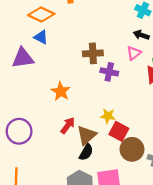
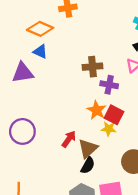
orange star: (61, 91) -> (97, 110), moved
purple circle: (19, 131) -> (22, 131), moved
red square: (119, 131) -> (114, 115), moved

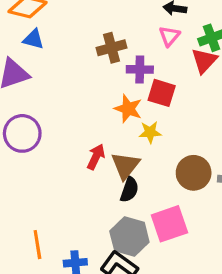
red square: (114, 115) -> (162, 93), moved
purple circle: (22, 131) -> (22, 133), moved

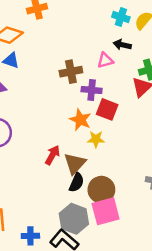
pink triangle: (169, 36) -> (105, 60), moved, turned 30
brown circle: (194, 173) -> (101, 190), moved

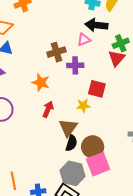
black arrow: (122, 45) -> (96, 25), size x1.5
red square: (107, 109) -> (97, 89), moved
orange star: (80, 120) -> (41, 83), moved
red arrow: (53, 155) -> (48, 109), moved

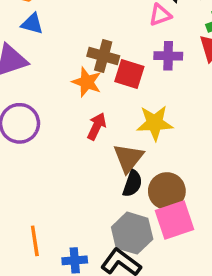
brown cross: (56, 52) -> (103, 56), moved, turned 30
purple cross: (75, 65) -> (168, 56), moved
red square: (97, 89) -> (129, 74), moved
yellow star: (83, 106) -> (155, 123), size x1.5

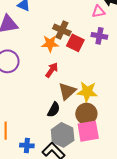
orange star: (87, 82) -> (50, 44), turned -30
yellow star: (155, 123) -> (87, 92), moved
black semicircle: (132, 183) -> (54, 110), moved

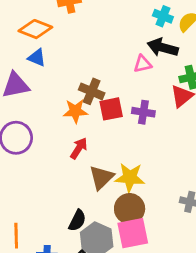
purple cross: (99, 36) -> (143, 112), moved
red square: (75, 43) -> (111, 109), turned -36
black semicircle: (54, 110) -> (77, 220), moved

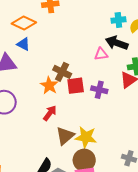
cyan cross: (163, 16) -> (118, 20), turned -32
orange star: (75, 111) -> (49, 85), turned 30

